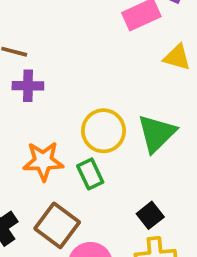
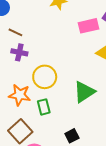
yellow circle: (103, 131) -> (45, 77), moved

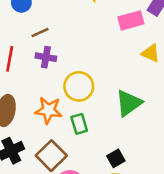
brown line: (15, 32) -> (40, 32), turned -48

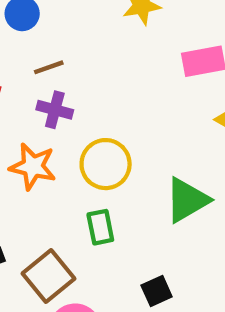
orange star: (48, 110) -> (33, 166), moved

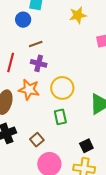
brown square: (48, 276) -> (37, 140), size x0.6

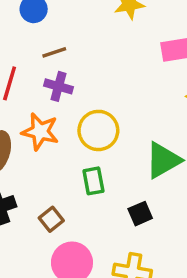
black square: (86, 146) -> (140, 214), moved

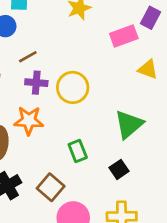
yellow circle: (98, 130) -> (73, 87), moved
brown square: (51, 219) -> (51, 187), size x1.4

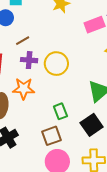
black square: (119, 169) -> (92, 125), size x1.5
brown square: (51, 187) -> (52, 136), moved, turned 30

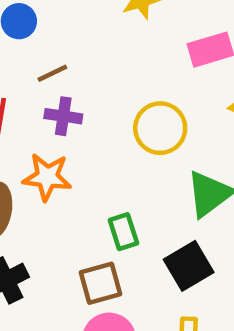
yellow circle: (56, 64) -> (160, 128), moved

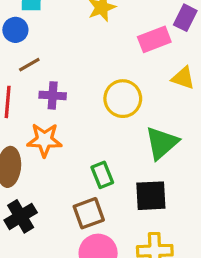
brown line: (52, 73) -> (29, 65), moved
black square: (189, 266) -> (151, 196), turned 32

